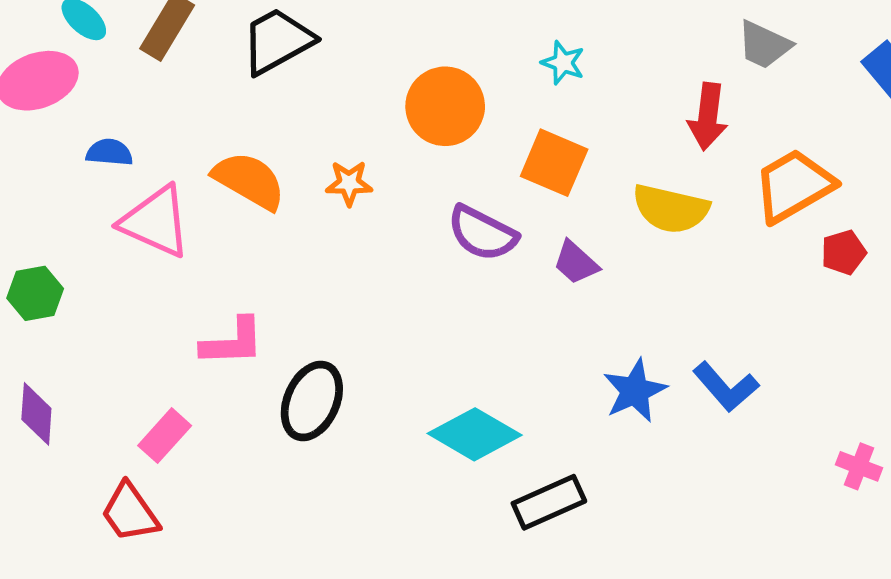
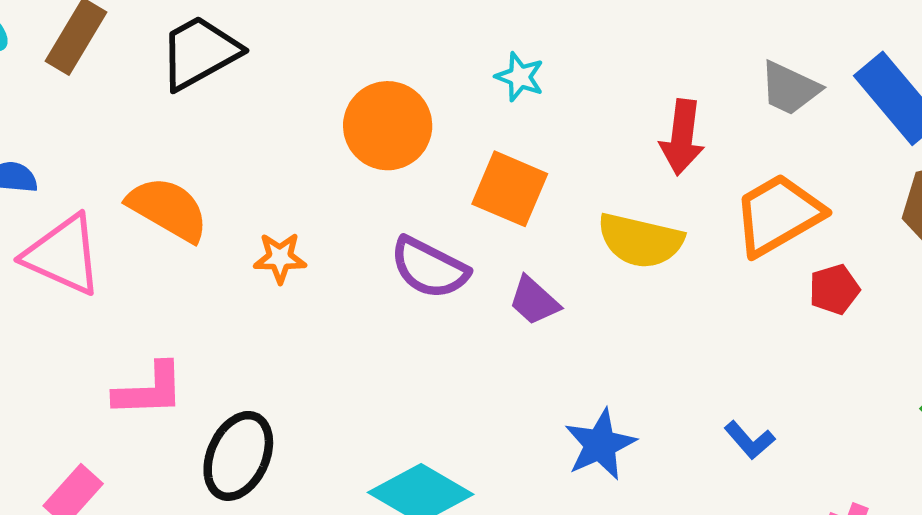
gray trapezoid: (764, 45) -> (790, 88), moved
orange star: (349, 183) -> (280, 258), moved
blue L-shape: (726, 387) -> (750, 440), moved, size x0.7

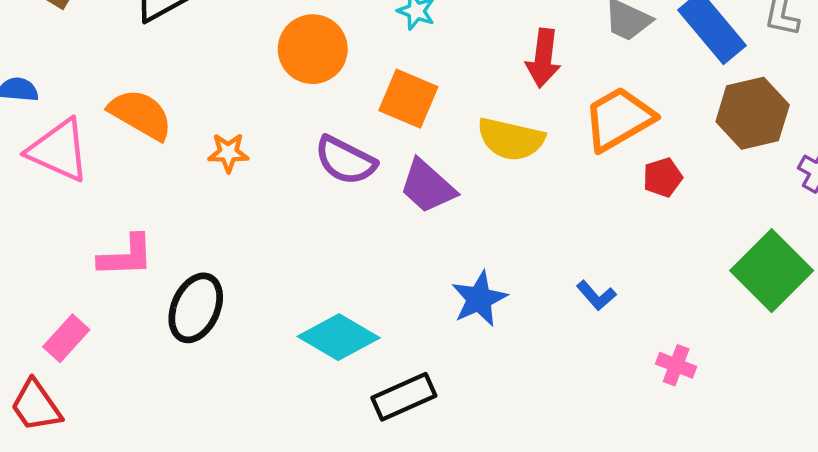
purple trapezoid: (534, 301) -> (427, 186), size x1.4

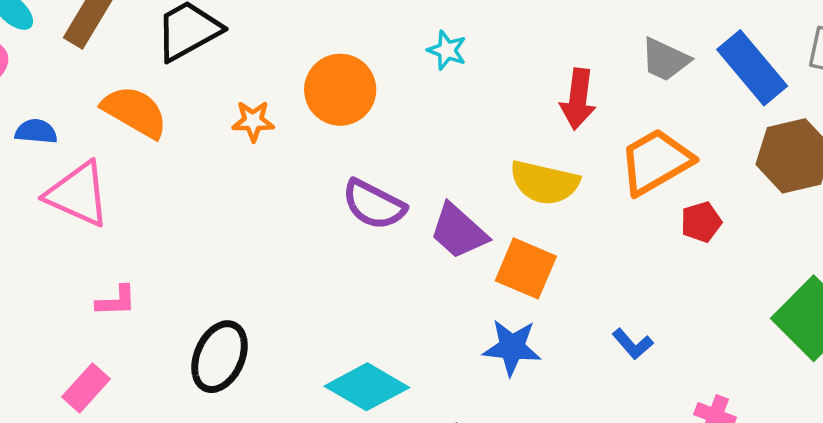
orange square: (408, 99) -> (526, 268), moved
orange semicircle: (141, 114) -> (135, 112), moved
orange star: (228, 153) -> (253, 121), moved
pink L-shape: (126, 256) -> (116, 301), moved, size x0.7
blue star: (479, 299) -> (512, 347), turned 30

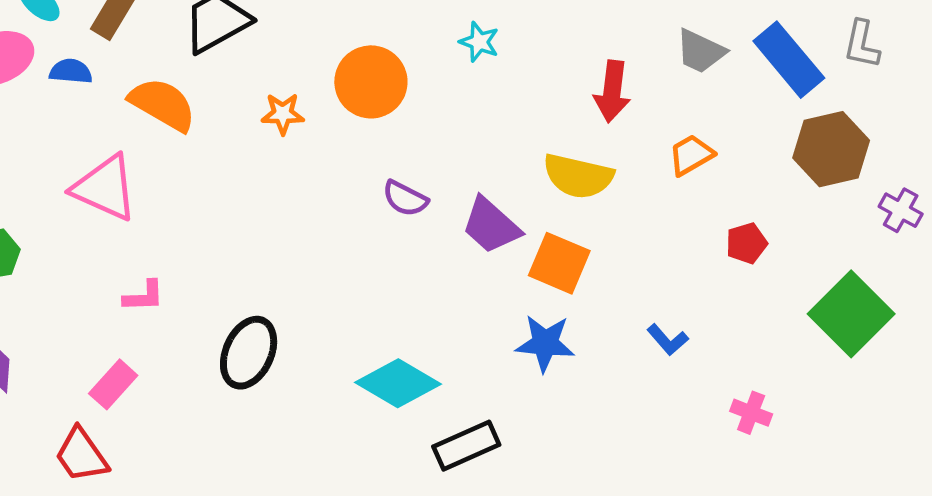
blue semicircle: (36, 131) -> (71, 71), moved
orange trapezoid: (656, 162) -> (691, 155), size x0.6
purple semicircle: (374, 205) -> (405, 198), size x0.7
red pentagon: (701, 222) -> (746, 243), moved

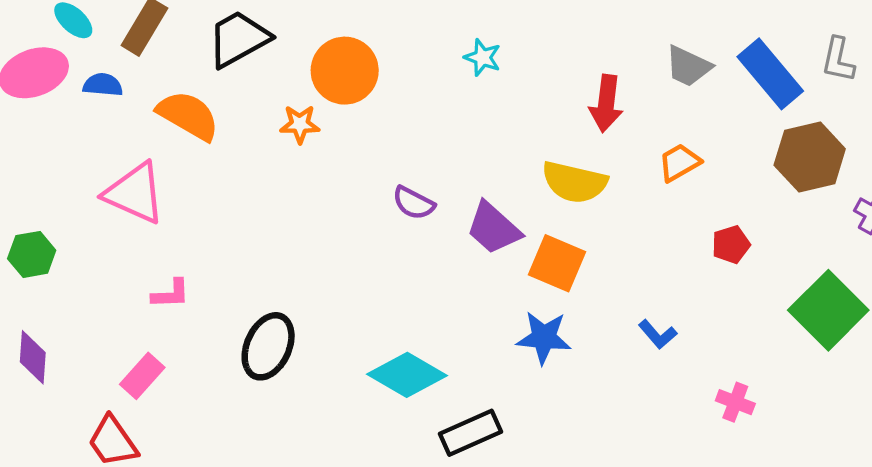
orange circle: (371, 82) -> (345, 71), moved

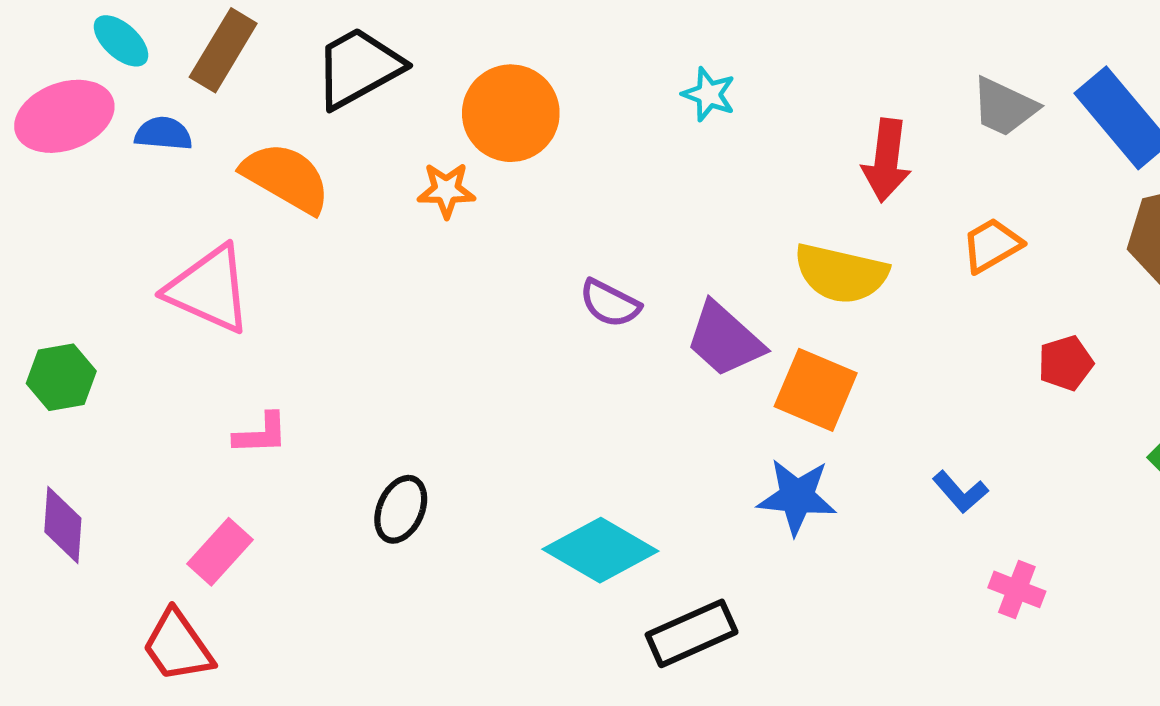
black ellipse: (268, 346) -> (401, 509), size x0.7
pink cross: (735, 402) -> (1017, 589), moved

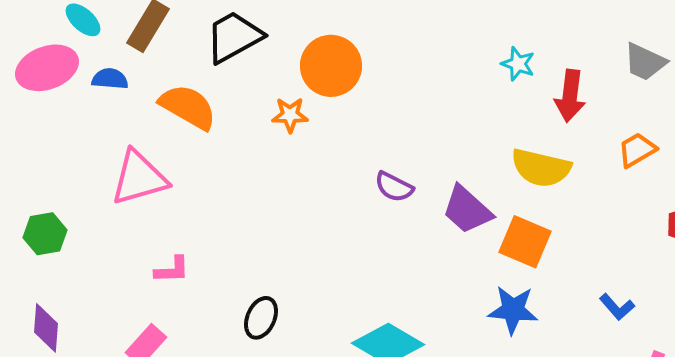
cyan star: (709, 94) -> (518, 64), moved
pink triangle: (209, 289) -> (139, 178), turned -40

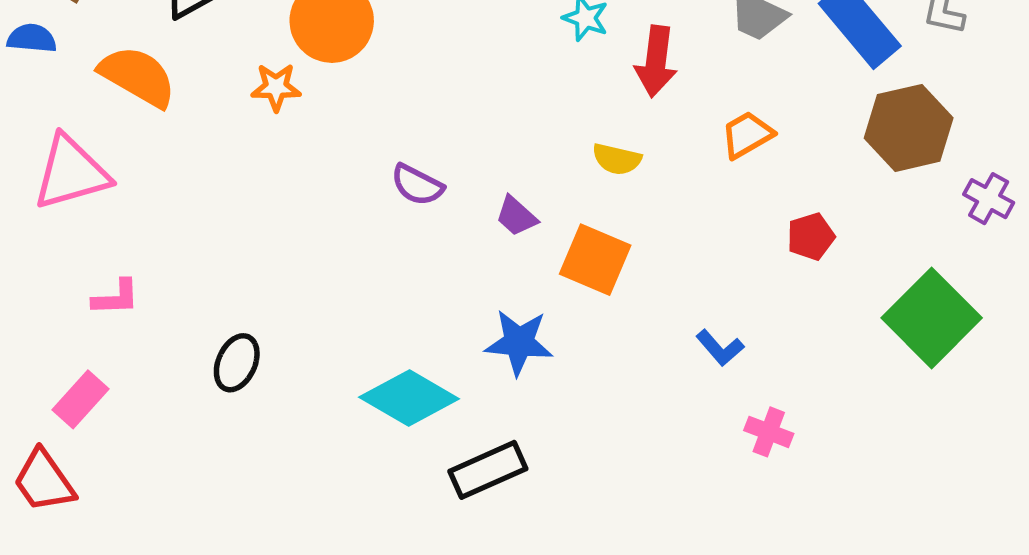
yellow semicircle: (541, 168) -> (617, 159), size x0.6
purple trapezoid: (467, 210) -> (516, 216), size x0.6
blue star: (513, 310) -> (519, 342), moved

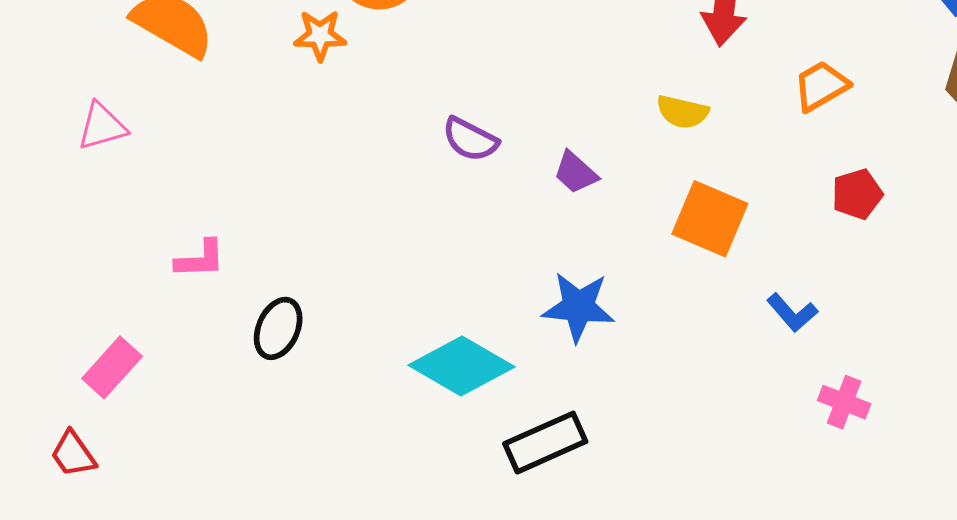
pink triangle: (71, 173) -> (102, 126), size x0.6
red pentagon: (811, 237) -> (857, 194), moved
orange square: (595, 260) -> (710, 219), moved
pink L-shape: (116, 298) -> (200, 259), moved
red trapezoid: (44, 481) -> (73, 454), size x0.7

